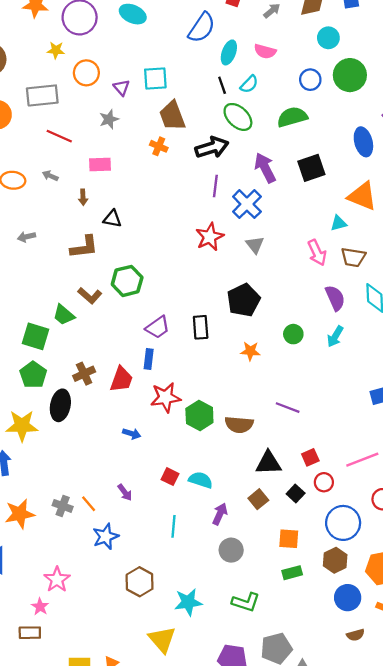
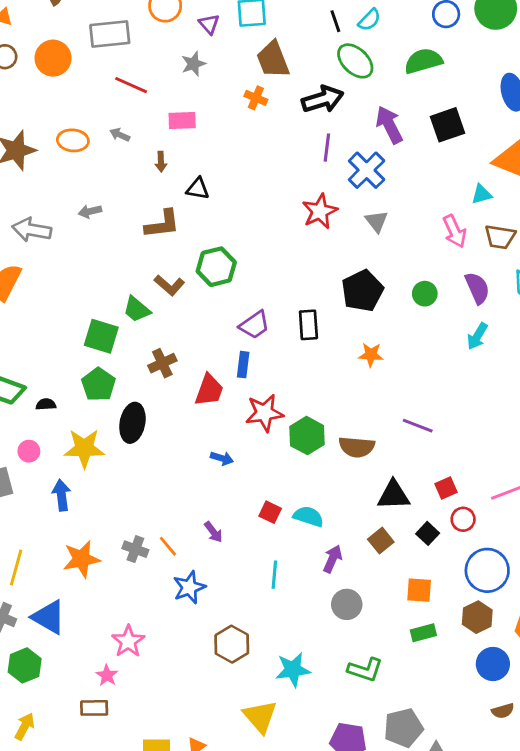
green circle: (293, 334) -> (425, 294), moved
brown cross: (84, 374) -> (162, 363), moved

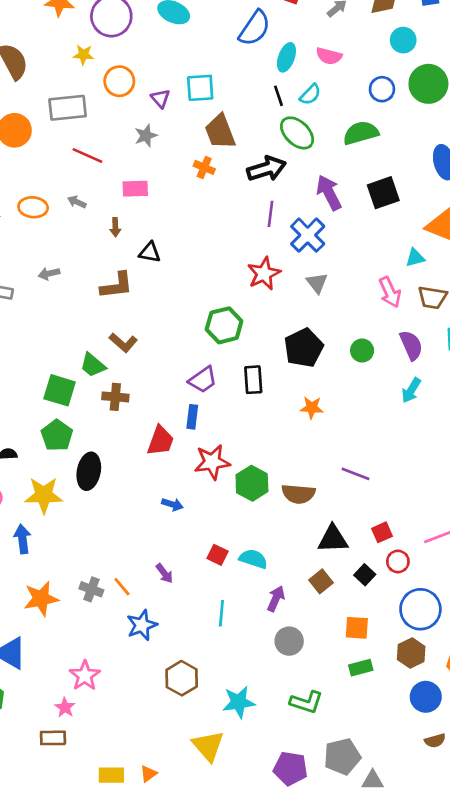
green hexagon: (216, 267) -> (224, 325), moved
brown cross: (162, 363) -> (115, 397), moved, turned 30

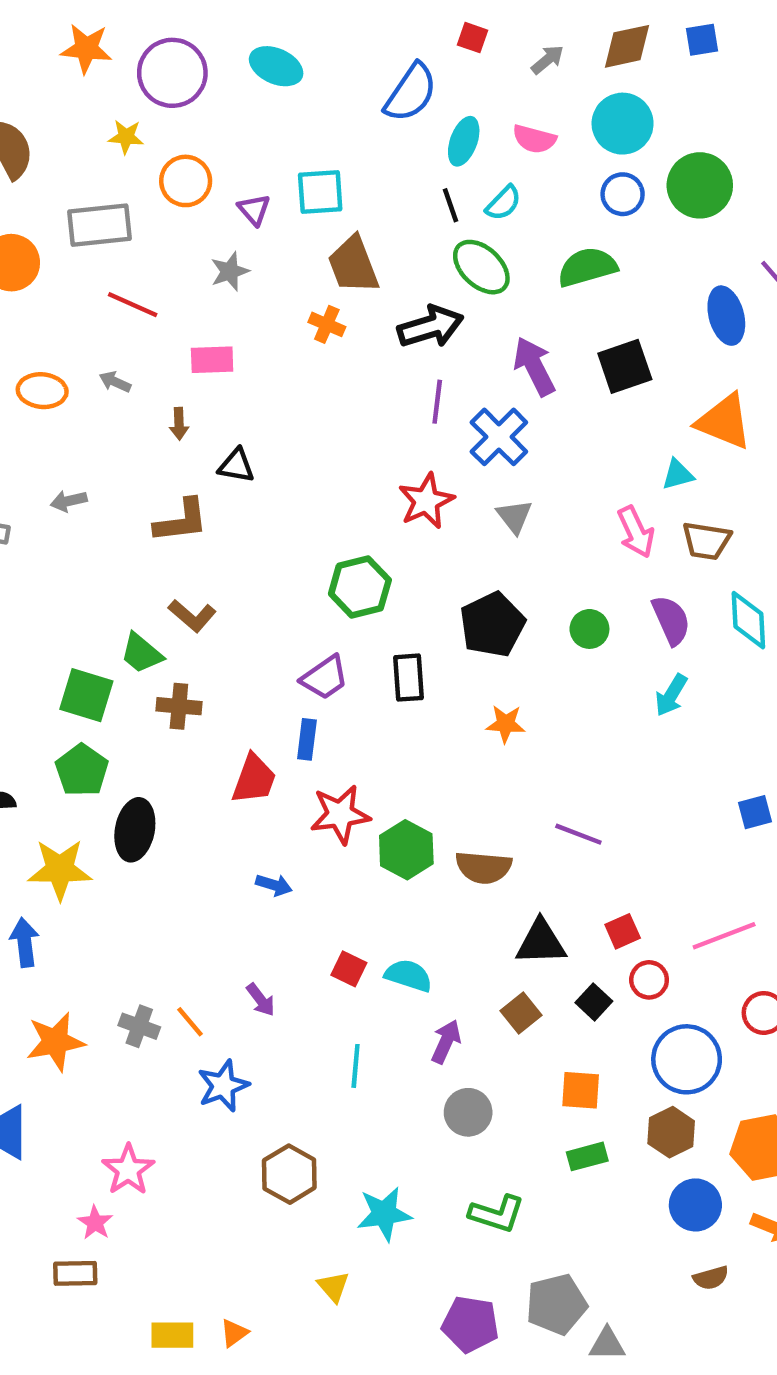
cyan circle: (403, 40) -> (623, 124), moved, size x1.4
yellow triangle: (208, 746) -> (333, 1287), size x0.6

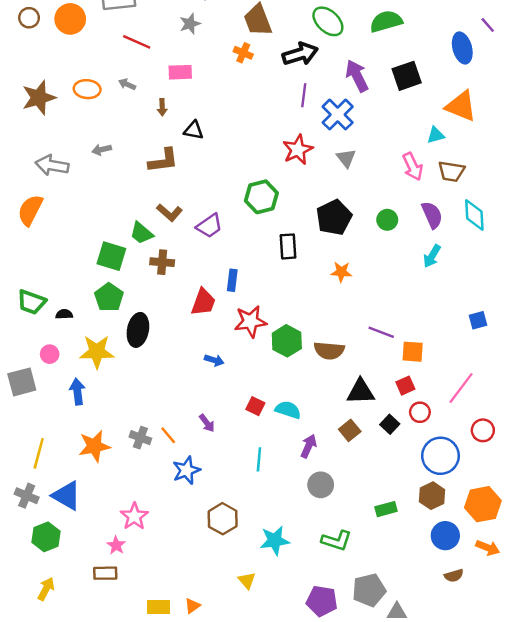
purple trapezoid: (325, 678) -> (209, 226), moved
pink line: (724, 936) -> (461, 388), turned -32
orange square: (581, 1090) -> (413, 352), moved

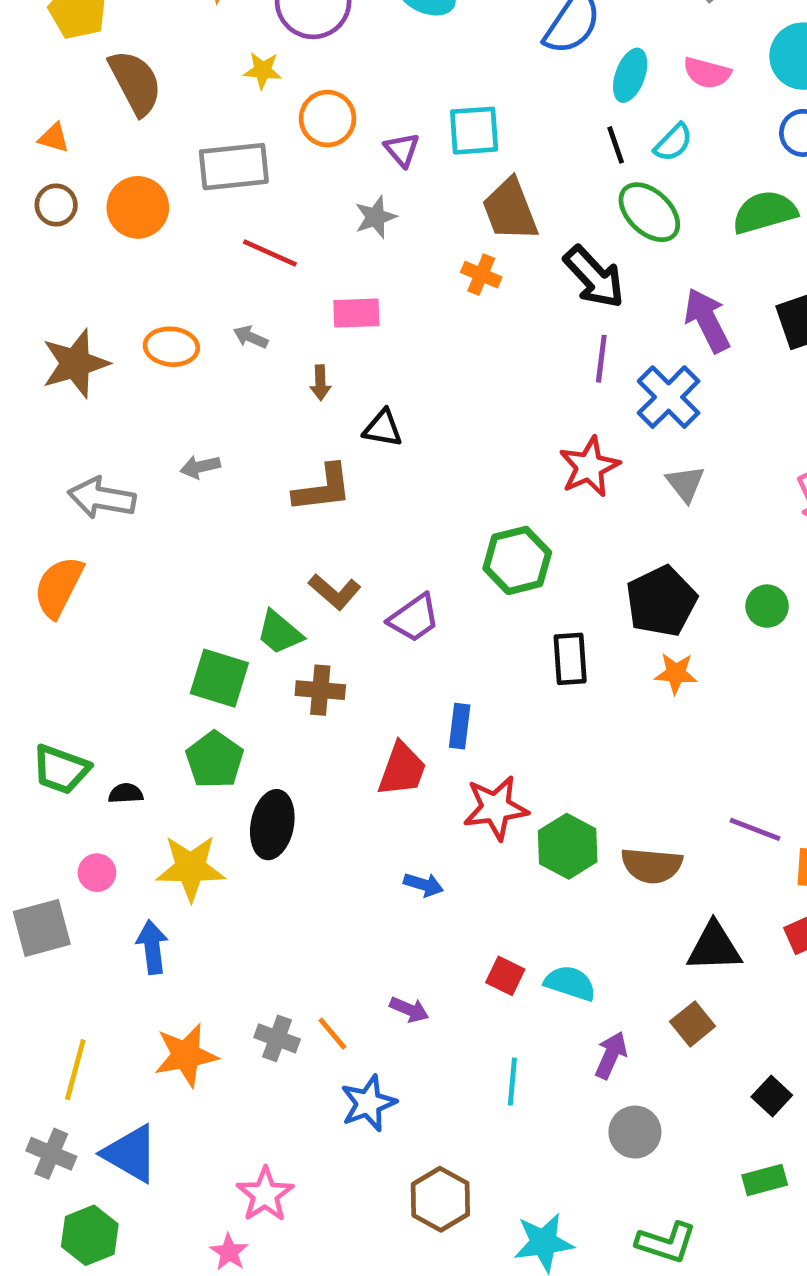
black arrow: (300, 54) -> (594, 277), turned 64
orange star: (341, 272) -> (676, 673), moved
purple arrow: (207, 423) -> (409, 1010), turned -30
black square: (390, 424) -> (772, 1096), moved

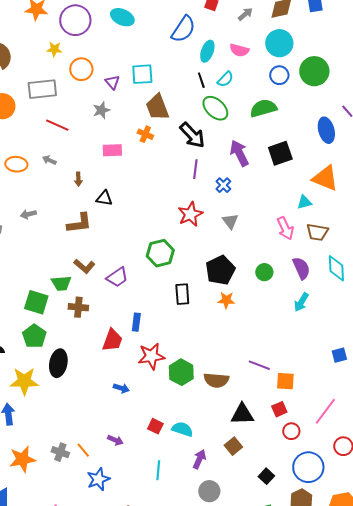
pink rectangle: (356, 313) -> (112, 150), moved
blue cross: (669, 397) -> (223, 185), size x0.6
green trapezoid: (279, 632) -> (61, 283), turned -45

